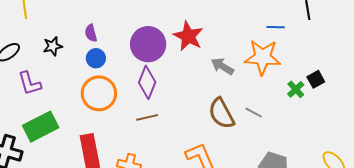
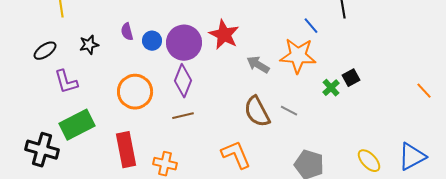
blue line: (276, 27) -> (311, 26), turned 48
blue circle: (96, 58) -> (152, 41), moved

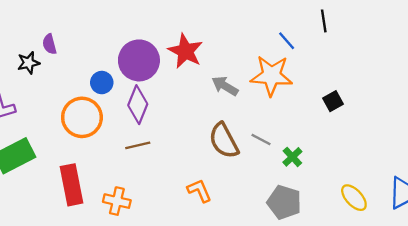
purple semicircle: (127, 32) -> (49, 44), moved
blue circle: (152, 41) -> (102, 83), moved
green cross: (331, 88) -> (292, 157), moved
orange L-shape: (236, 155) -> (199, 191), size x0.7

